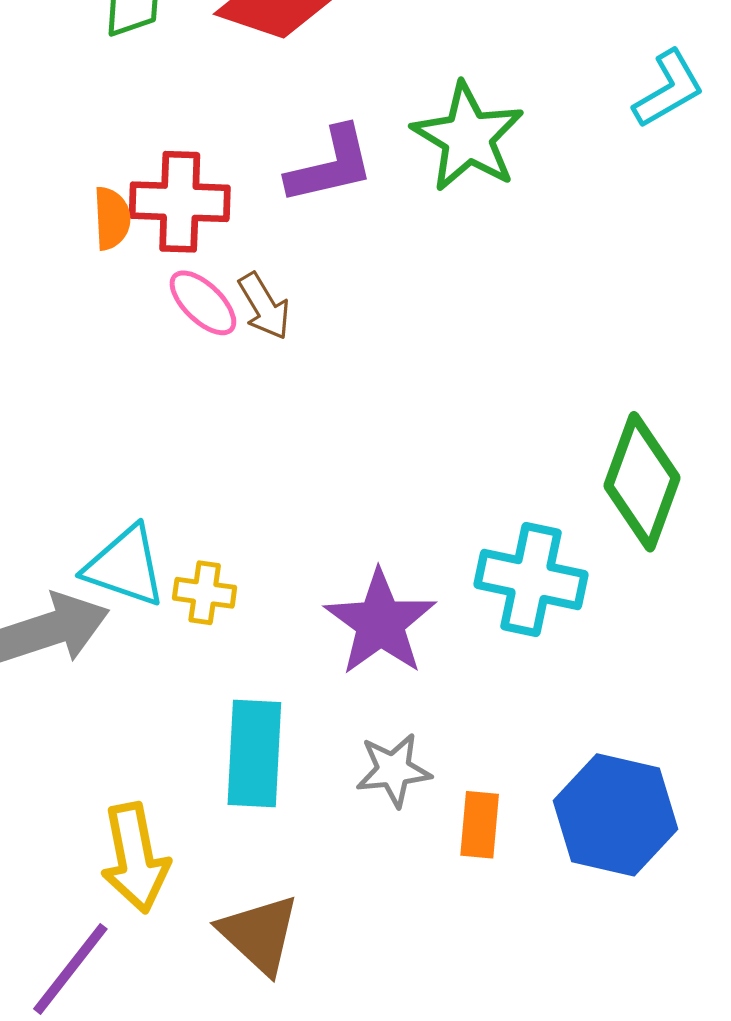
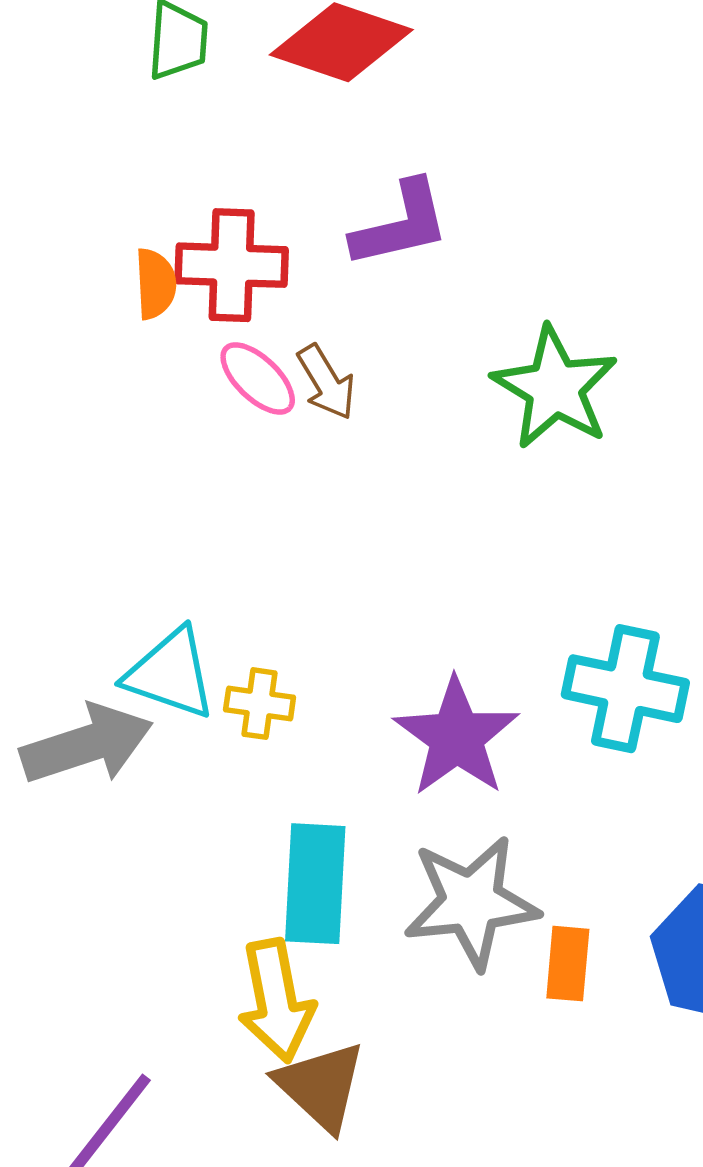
green star: (468, 137) -> (555, 388), moved
gray star: (393, 770) -> (471, 902), size x1.6
yellow arrow: (135, 858) -> (276, 1001), moved

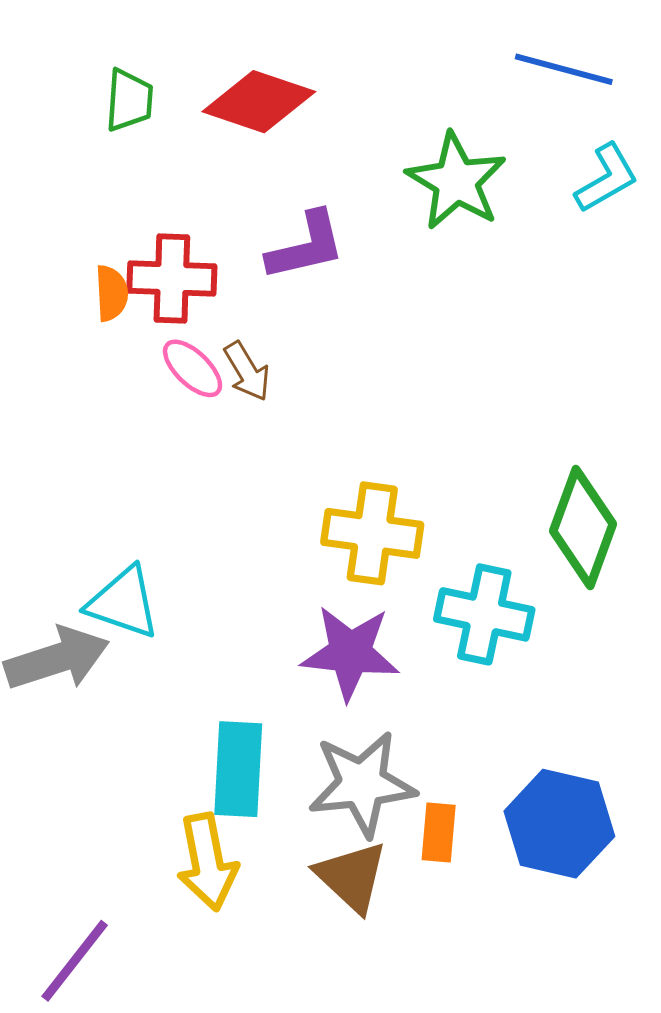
green star: (555, 388) -> (456, 181), moved
yellow cross: (260, 704) -> (372, 533), moved, size x1.8
purple star: (456, 737) -> (350, 653), turned -30
brown triangle: (321, 1086) -> (352, 877), moved

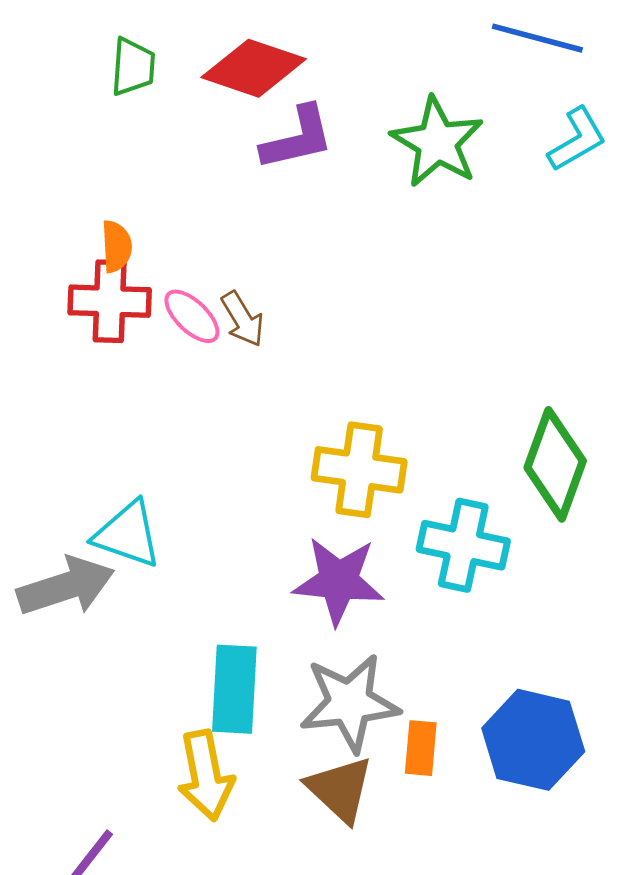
purple L-shape: (306, 246) -> (297, 138), moved
red cross: (172, 278) -> (110, 301), moved

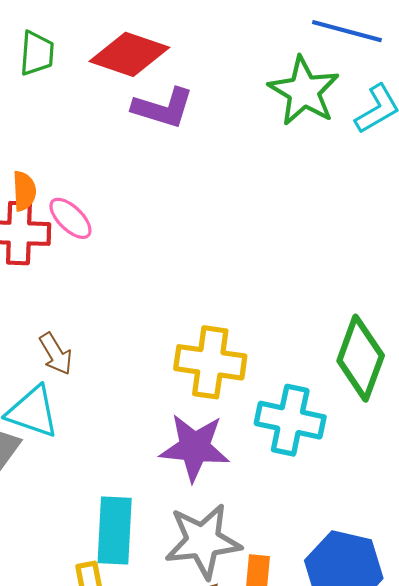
purple L-shape: (297, 138) -> (163, 108), turned 30
green star: (437, 142) -> (304, 91), moved
pink ellipse: (192, 316) -> (70, 218), moved
brown arrow: (243, 319) -> (56, 354), moved

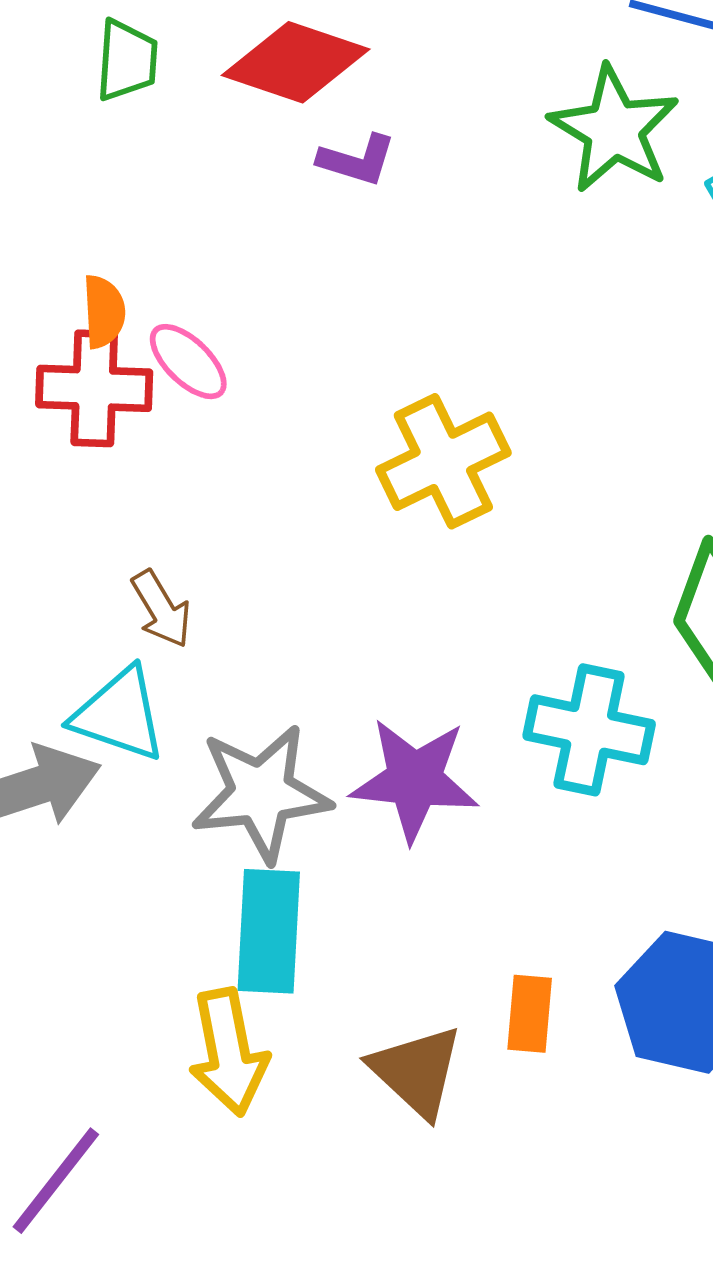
purple L-shape: (163, 108) -> (357, 160), size x0.7
yellow cross: (210, 362) -> (443, 461), moved, turned -34
gray star: (203, 541) -> (261, 793), moved

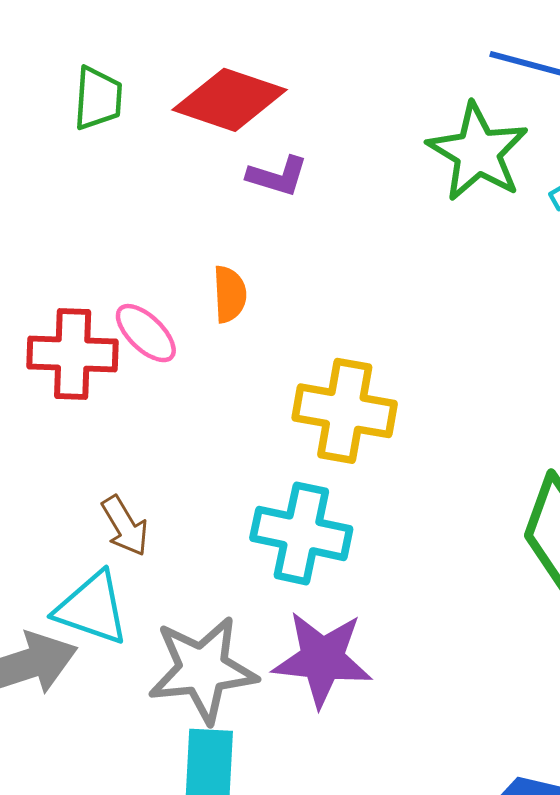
orange semicircle: (104, 312) -> (230, 294), moved
yellow cross: (443, 461) -> (345, 411), turned 36
cyan cross: (589, 730) -> (301, 533), moved

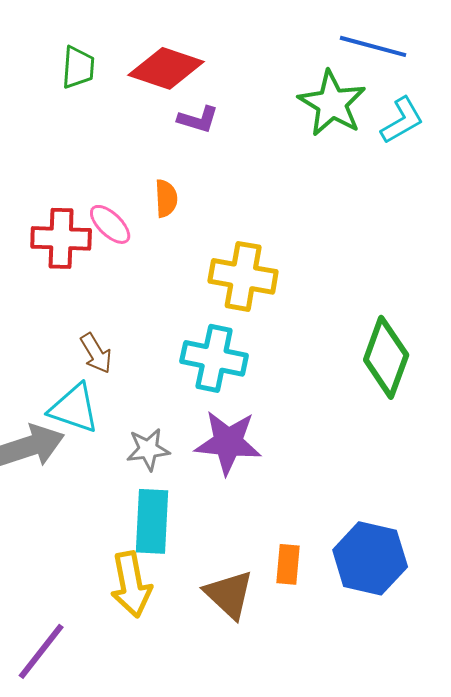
gray star: (203, 670) -> (148, 449), size x0.6

